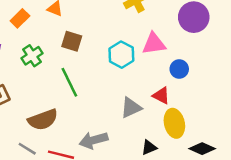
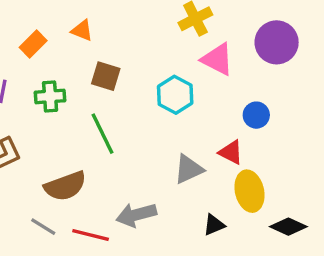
pink triangle: (154, 44) -> (217, 59), moved, turned 35
green cross: (32, 56) -> (50, 96), turned 30

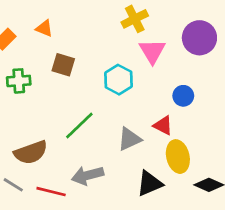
pink triangle: (217, 59) -> (152, 51), turned 32
green line: (102, 134) -> (79, 125), moved, turned 72
black triangle: (214, 225) -> (150, 183), size x1.5

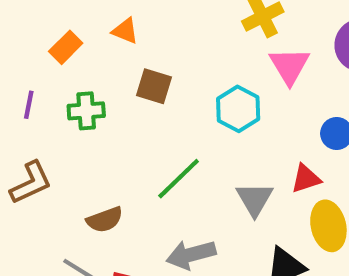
red triangle: (163, 125) -> (306, 179), turned -45
gray triangle: (129, 139) -> (255, 199), turned -35
brown semicircle: (31, 152) -> (105, 220), size x0.7

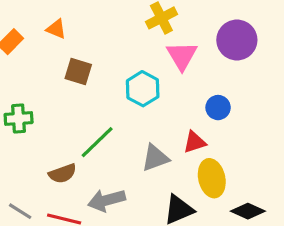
green cross: (86, 111) -> (19, 119), moved
gray triangle: (255, 199) -> (155, 158), turned 40
brown semicircle: (105, 220) -> (63, 173), moved

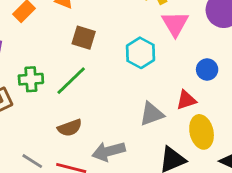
green line: (97, 142) -> (71, 81), moved

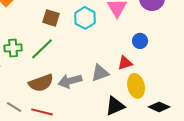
cyan hexagon: (140, 53) -> (85, 18), moved
brown semicircle: (70, 128) -> (41, 83), size x1.4
gray arrow: (109, 151) -> (70, 81), moved

